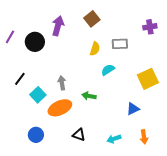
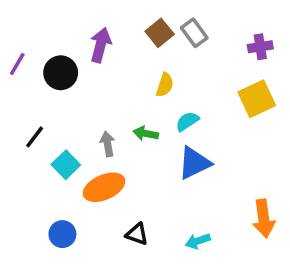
gray rectangle: (120, 44) -> (194, 33), moved, turned 56
yellow square: (148, 79) -> (257, 99), moved
green arrow: (89, 96) -> (146, 133), moved
blue triangle: (133, 109) -> (194, 163), moved, size x1.5
orange arrow: (144, 137) -> (264, 218), moved, size x1.5

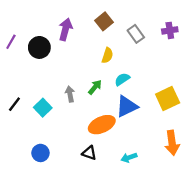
gray rectangle: (194, 33) -> (136, 34), moved
yellow square: (257, 99) -> (168, 99), moved
green arrow: (146, 133) -> (95, 87), turned 119
black line: (35, 137) -> (14, 104), moved
orange ellipse: (104, 187) -> (102, 125), moved

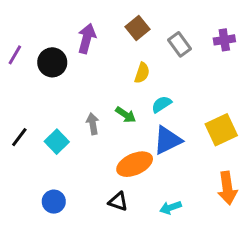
green arrow: (95, 87) -> (126, 115), turned 84

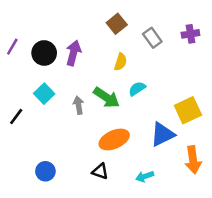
purple arrow: (87, 38) -> (73, 53), moved
green arrow: (126, 115) -> (106, 98), size x1.5
blue triangle: (167, 140) -> (162, 134), moved
cyan square: (57, 142) -> (44, 94), moved

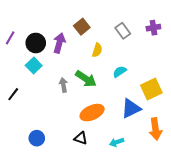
brown square: (117, 24) -> (82, 27), moved
cyan semicircle: (137, 89) -> (120, 72), moved
cyan square: (44, 94) -> (34, 65), moved

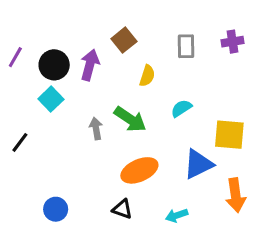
gray rectangle: (123, 31) -> (186, 46), turned 35
yellow square: (151, 89) -> (229, 135), turned 30

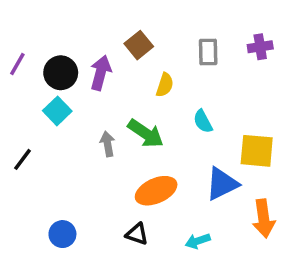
cyan semicircle: (181, 108) -> (203, 121), turned -85

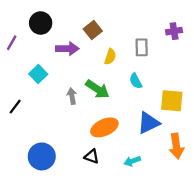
gray rectangle: (208, 52) -> (142, 47), moved
black circle: (61, 73) -> (41, 23), moved
purple arrow: (101, 73) -> (67, 49), turned 75
blue circle: (62, 234) -> (42, 156), size x1.5

